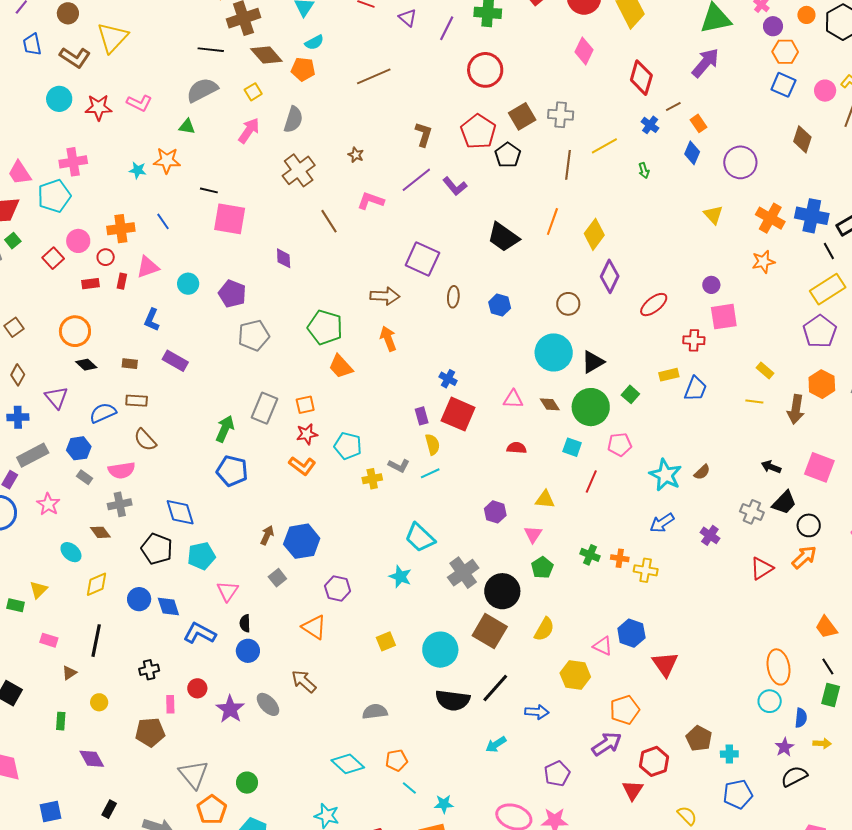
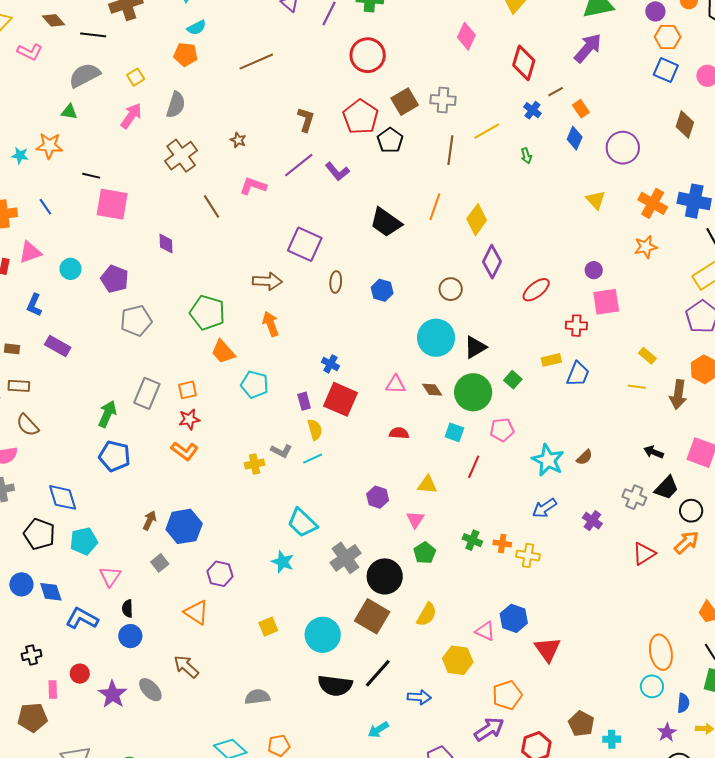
brown diamond: (266, 55) -> (54, 20), moved, size x0.7
pink L-shape: (139, 103) -> (30, 52), moved
cyan pentagon: (348, 446) -> (255, 384), moved

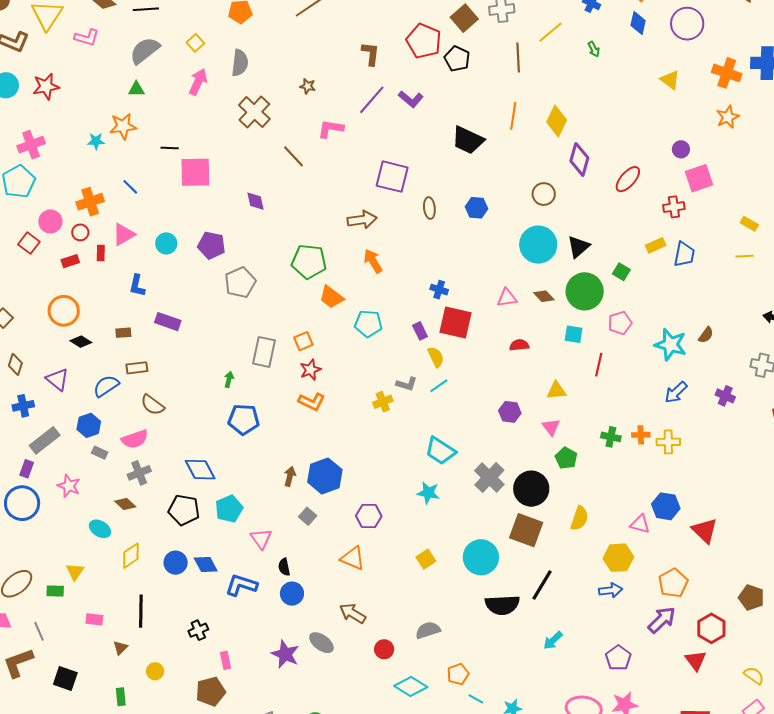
green arrow: (107, 414) -> (229, 379), size x0.6
red circle: (80, 674) -> (384, 649), moved
blue arrow: (419, 697) -> (611, 590), moved

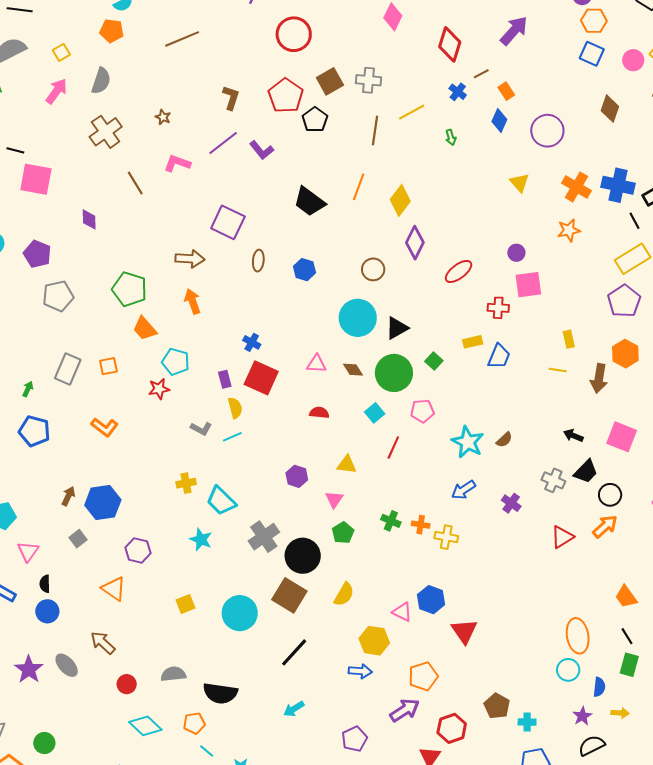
yellow rectangle: (749, 224) -> (569, 339), turned 36
cyan square: (574, 334) -> (375, 413), turned 30
red star: (310, 370) -> (159, 389), moved
yellow cross: (383, 402) -> (186, 483), moved
black semicircle: (502, 605) -> (220, 693), moved

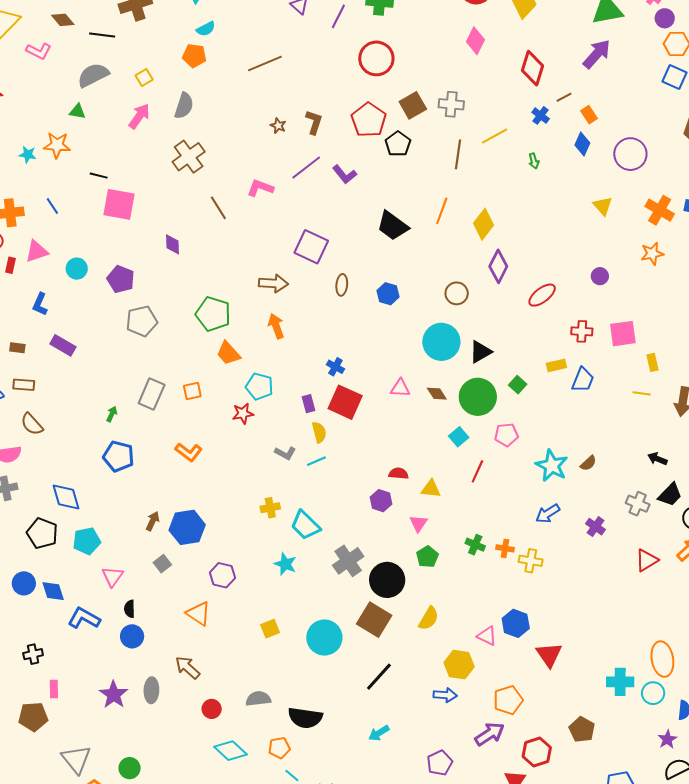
brown star: (163, 117) -> (278, 126), moved
pink square: (528, 285) -> (623, 334), moved
red semicircle: (319, 413) -> (399, 474), moved
gray ellipse: (67, 665) -> (151, 690), turned 45
cyan cross: (527, 722) -> (620, 682), moved, size x1.5

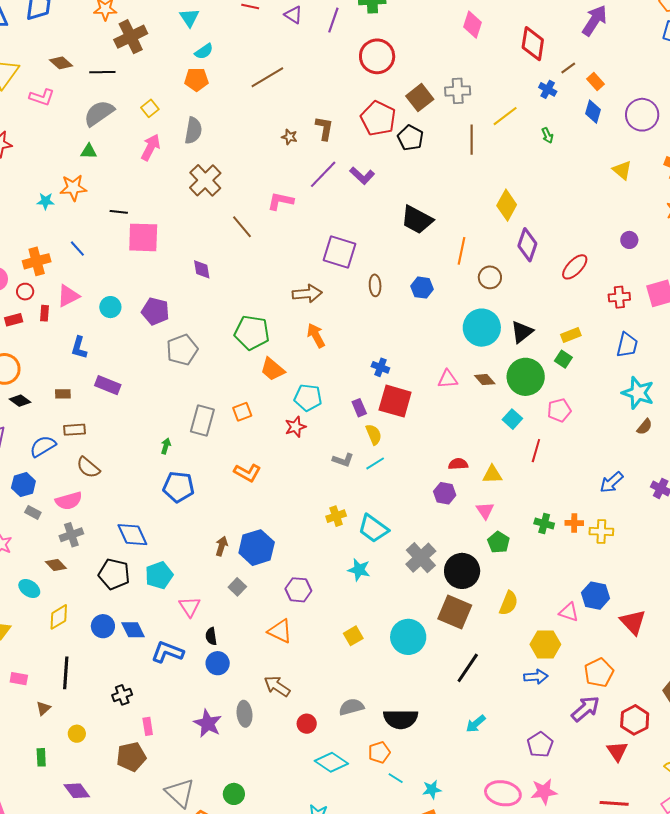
orange line: (442, 211) -> (461, 251), moved
yellow rectangle: (556, 365) -> (571, 335), moved
cyan star: (552, 466) -> (638, 393), moved

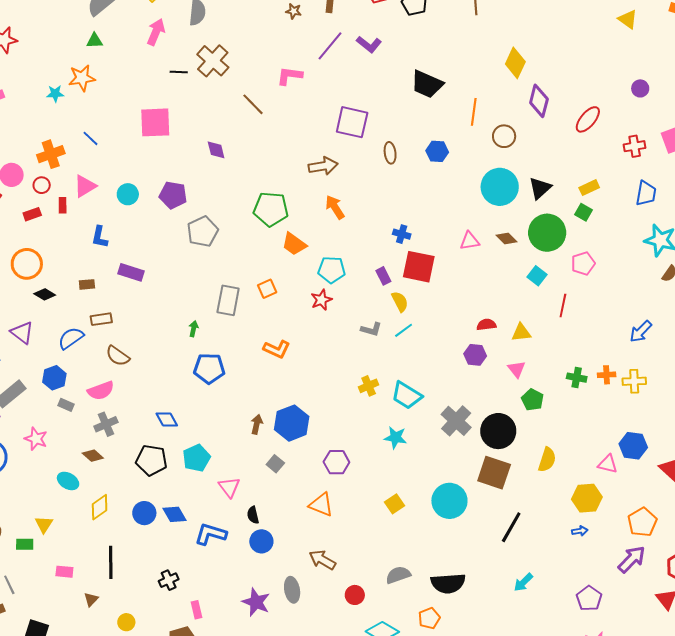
black line: (119, 212) -> (179, 72), moved
blue diamond: (132, 535) -> (167, 420), size x0.7
blue arrow: (536, 677) -> (580, 531), size x0.7

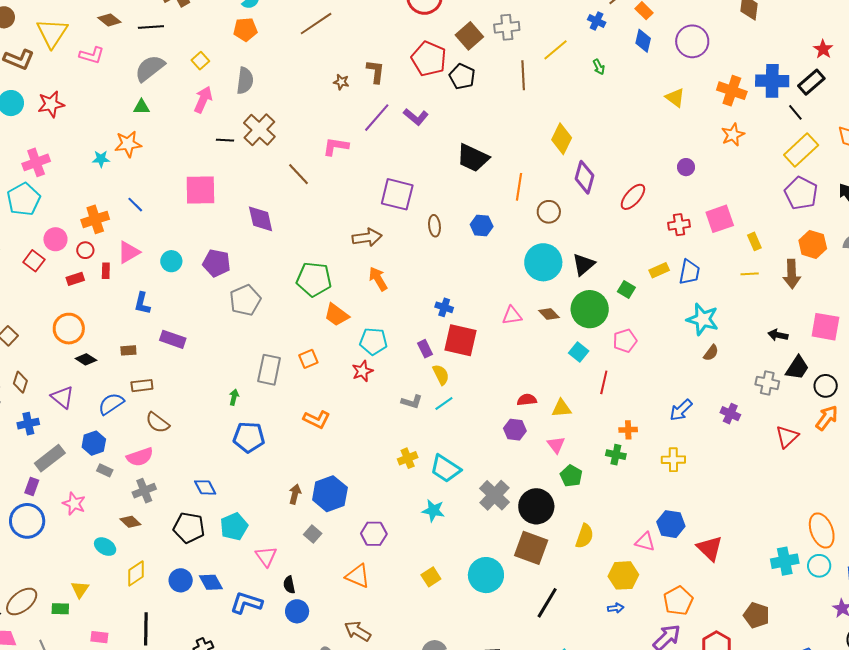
purple diamond: (216, 150) -> (261, 219), size x1.4
yellow rectangle: (589, 188) -> (659, 270), moved
orange cross: (607, 375) -> (628, 430), moved

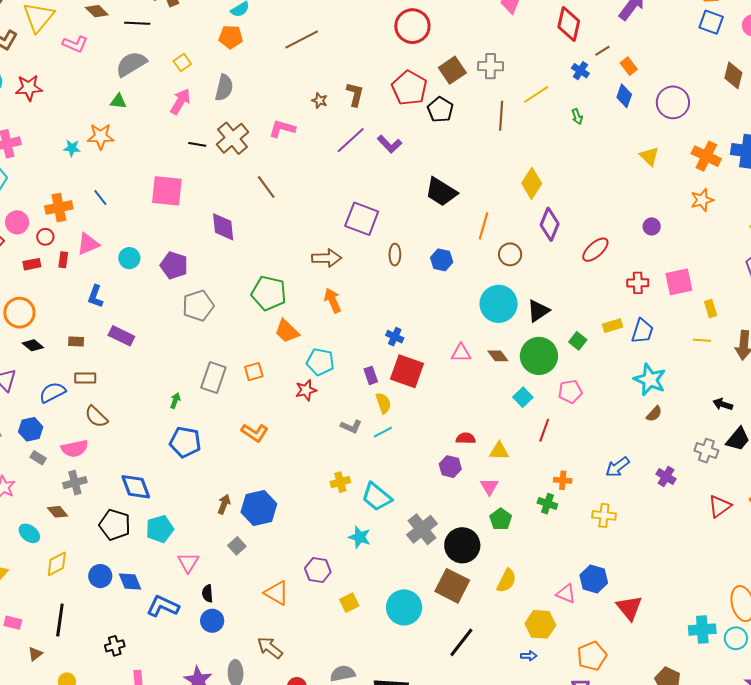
pink L-shape: (336, 146) -> (282, 129), moved
blue diamond: (205, 487) -> (136, 487), size x1.4
purple hexagon: (374, 534) -> (318, 570), moved

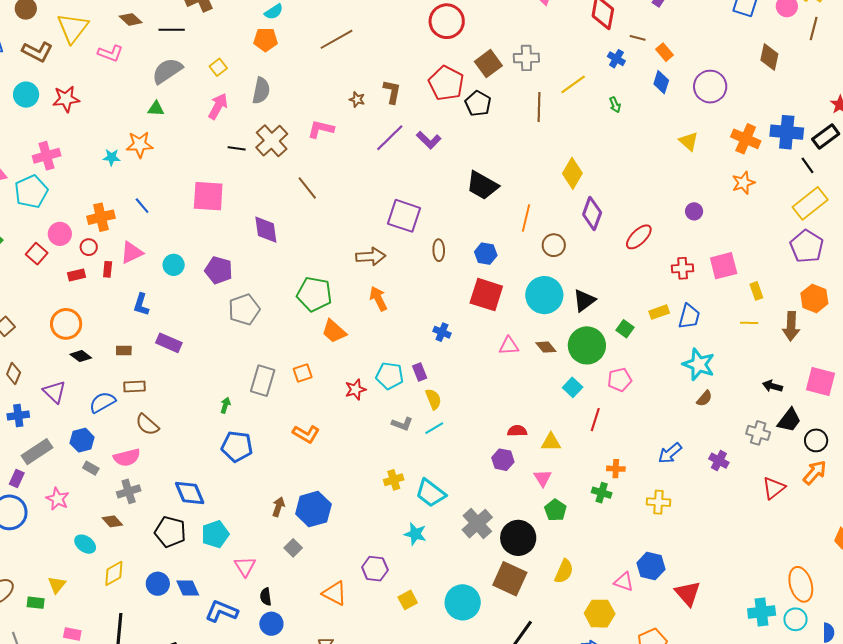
brown line: (602, 51) -> (638, 38), turned 49
cyan pentagon: (320, 362) -> (390, 376), moved
red square: (407, 371) -> (486, 295), moved

